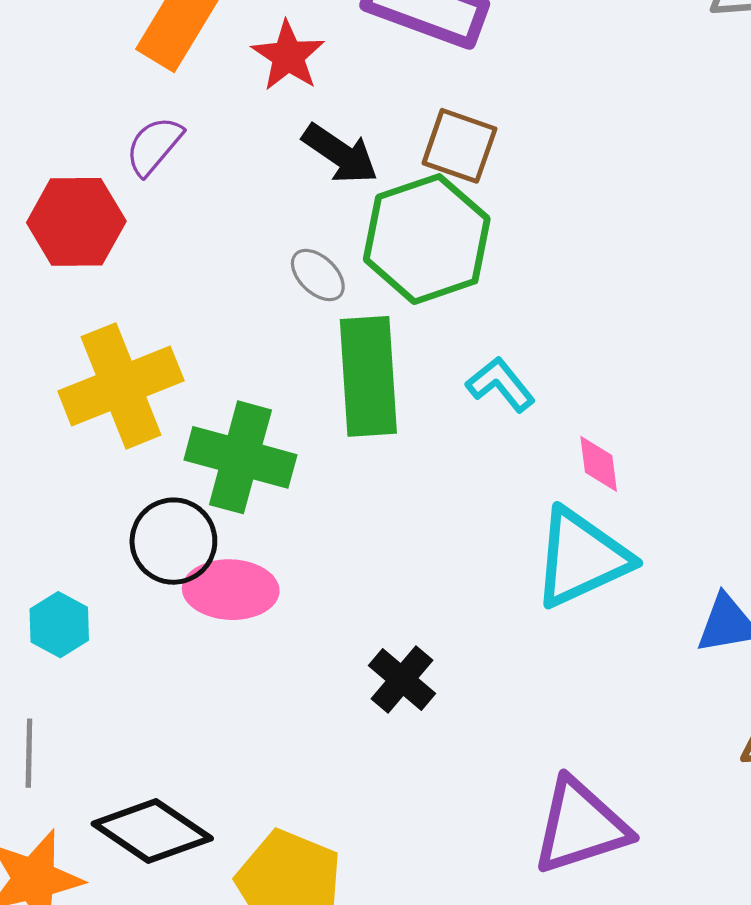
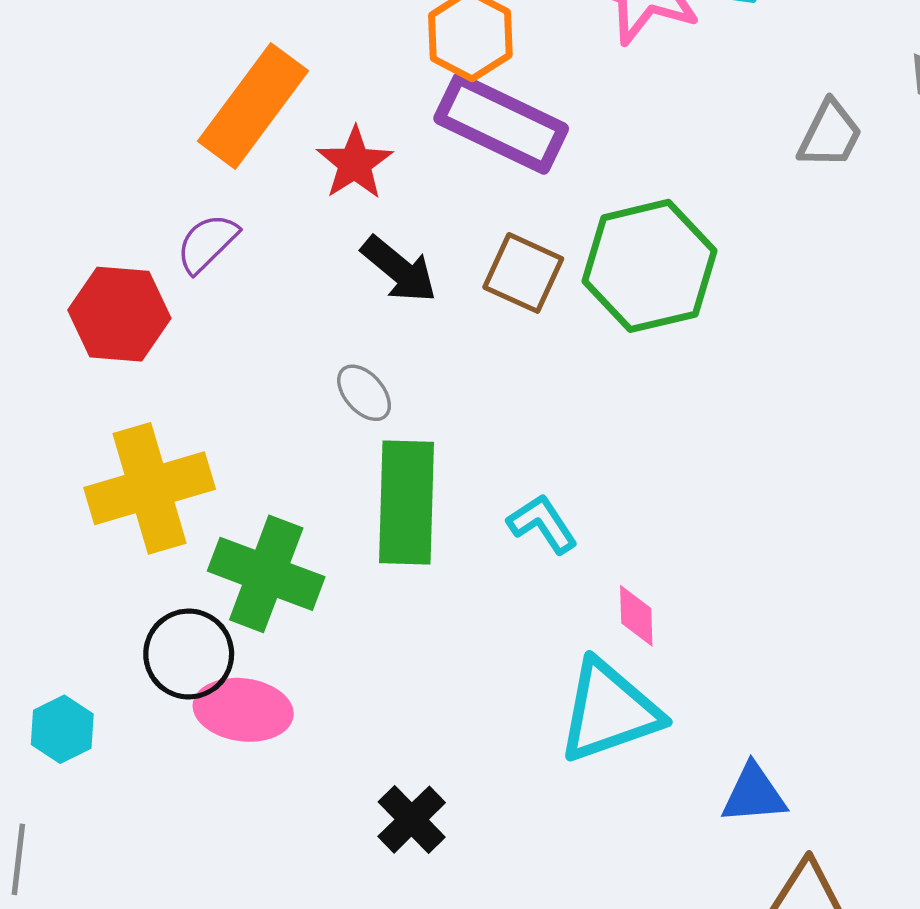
green hexagon: (427, 239) -> (649, 266), moved

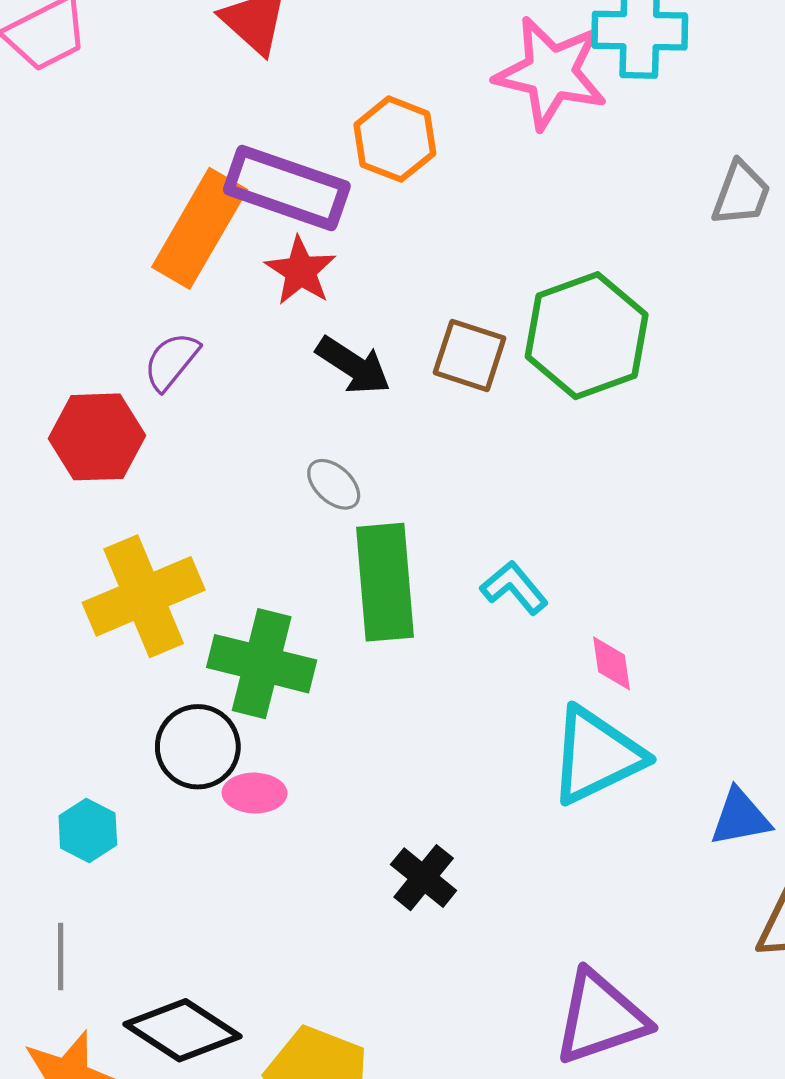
purple rectangle: (501, 123) -> (287, 188), moved
pink ellipse: (243, 710) -> (255, 793), size x0.7

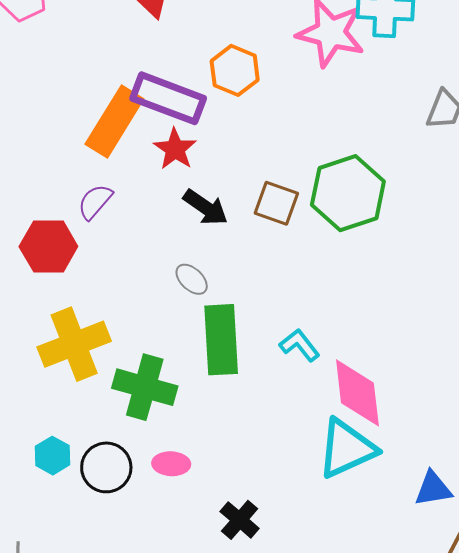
pink diamond: (611, 663) -> (357, 393), size x2.0
black circle: (198, 747) -> (106, 467), moved
pink ellipse: (255, 793) -> (171, 464), moved
cyan hexagon: (88, 830) -> (53, 456), moved

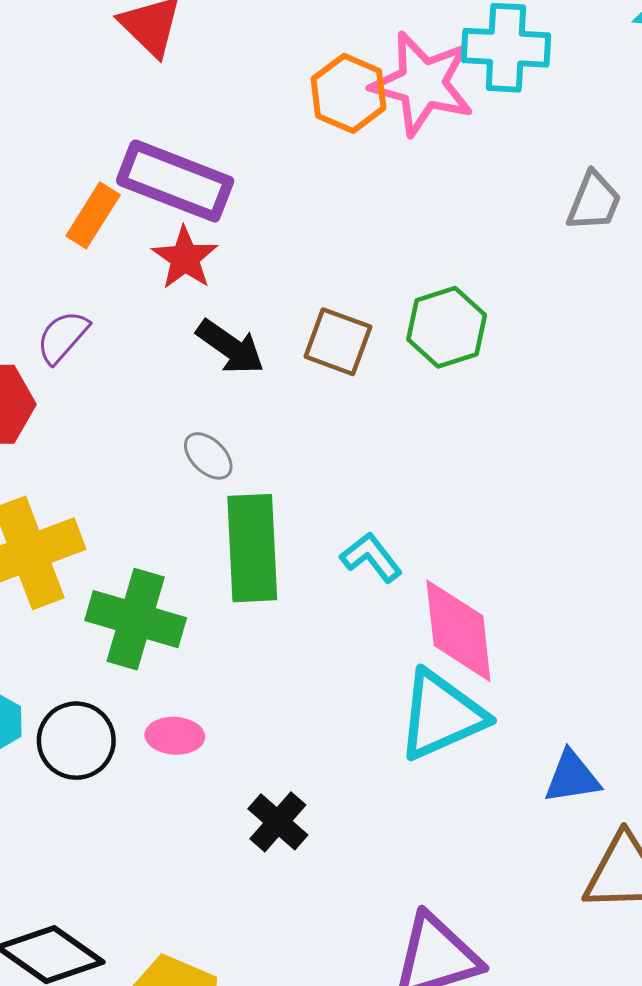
orange hexagon: (235, 70) -> (349, 93), moved
orange rectangle: (114, 121) -> (93, 215), size x0.6
green hexagon: (348, 193) -> (447, 327), size x0.7

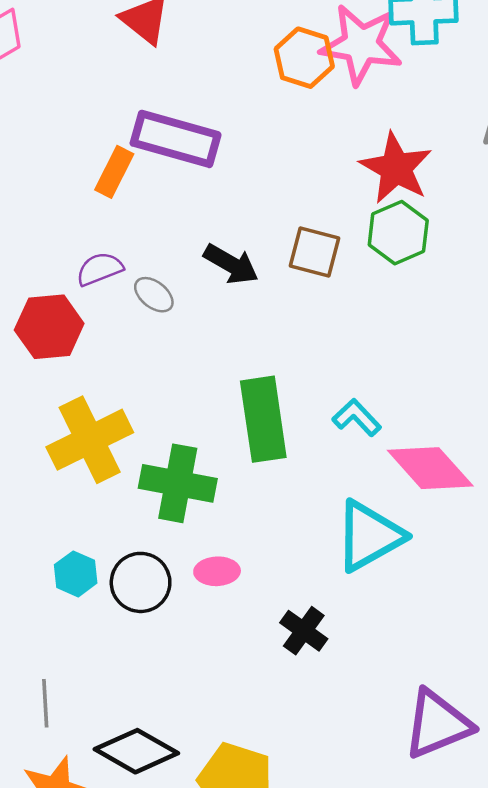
red star: (185, 258) -> (396, 168), moved, size x1.4
purple semicircle: (63, 337) -> (100, 269), turned 33
gray ellipse: (208, 456) -> (154, 295), moved
pink diamond: (458, 631) -> (430, 468), turned -30
cyan triangle: (441, 715) -> (369, 536), moved

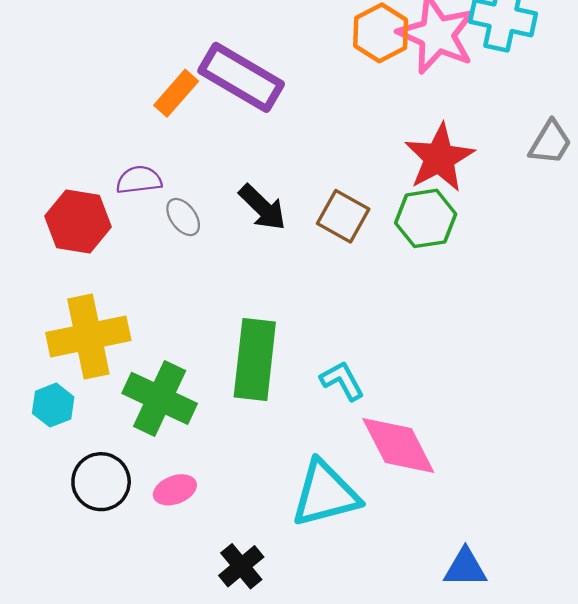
pink ellipse: (217, 571) -> (175, 490), turned -33
cyan hexagon: (76, 574) -> (53, 405), moved

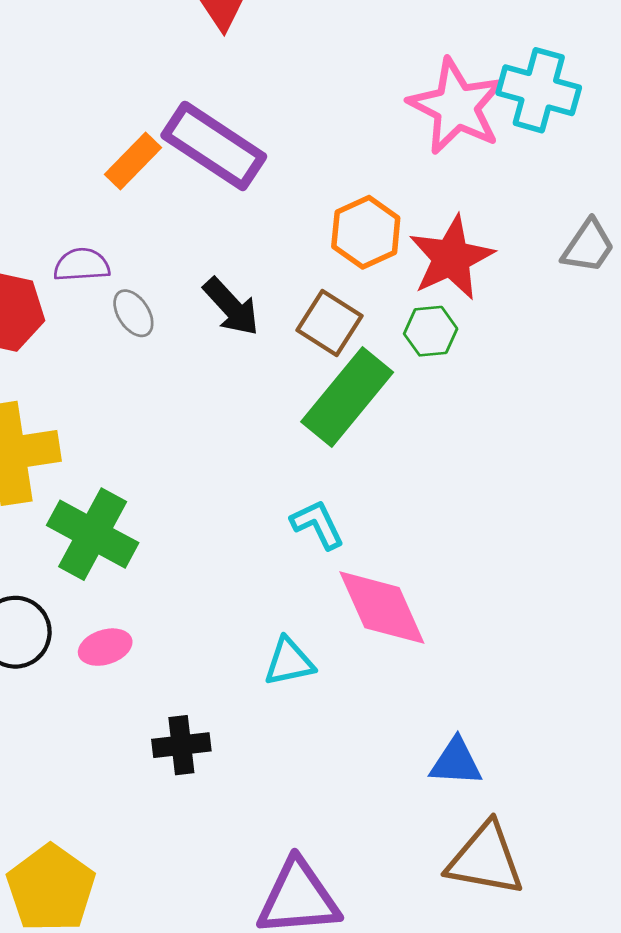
orange hexagon: (381, 33) -> (366, 232), moved
green hexagon: (426, 218) -> (431, 331), size x0.7
green rectangle: (255, 359) -> (347, 397), moved, turned 30
cyan triangle: (325, 494) -> (289, 662), size x0.6
black cross: (241, 566) -> (181, 745), turned 30

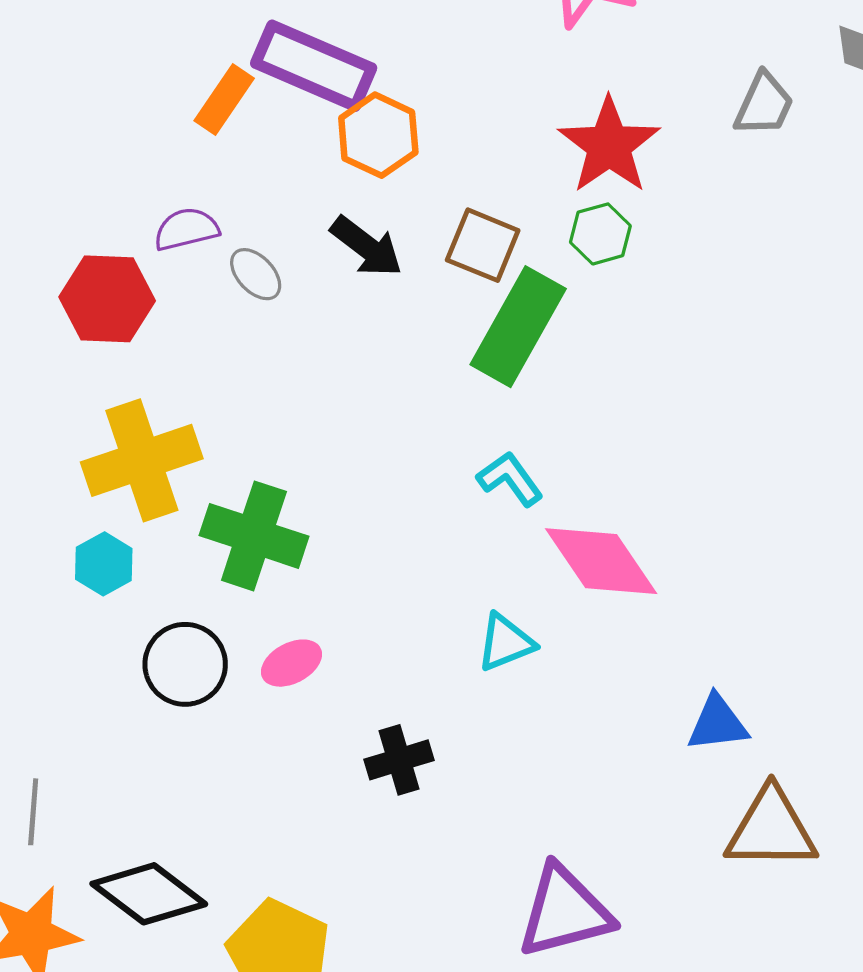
orange hexagon: (366, 232) -> (378, 135), moved

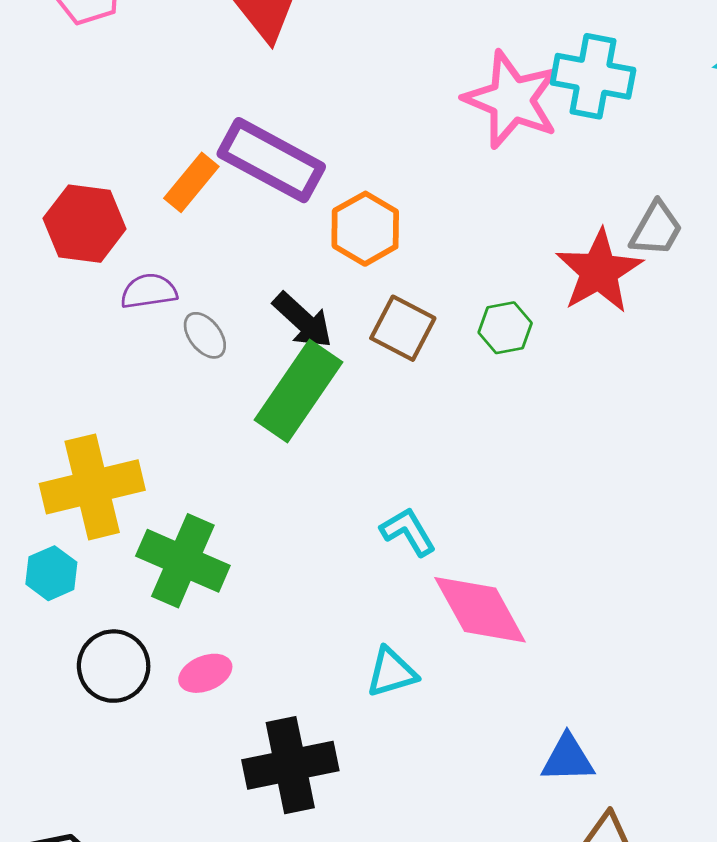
orange hexagon: (378, 135) -> (365, 229), moved
red star: (609, 145) -> (599, 271), moved
red hexagon: (107, 299) -> (85, 224), moved
green rectangle: (518, 327) -> (299, 391), moved
black cross: (399, 760) -> (290, 765), size x1.6

